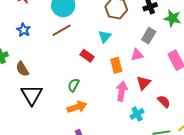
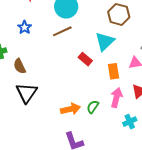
cyan triangle: (105, 36) -> (105, 41), size x1.5
green semicircle: (74, 85) -> (93, 107), moved

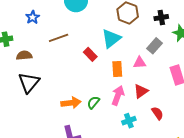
brown line: (62, 31) -> (59, 38), moved
brown semicircle: (20, 66) -> (24, 55), turned 105

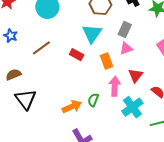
gray rectangle: (155, 46) -> (125, 29), moved
cyan cross: (129, 121) -> (132, 107), size x1.5

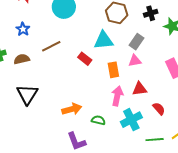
cyan triangle: (92, 34) -> (104, 40), turned 40
brown semicircle: (13, 75) -> (22, 59), moved
red triangle: (136, 76) -> (140, 89), turned 35
green semicircle: (93, 100) -> (98, 120), moved, turned 72

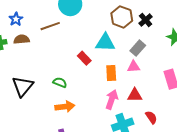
black cross: (151, 13) -> (146, 20), moved, turned -32
blue star: (23, 29) -> (16, 19), moved
brown line: (51, 46) -> (50, 26), moved
brown semicircle: (22, 59) -> (22, 39), moved
green semicircle: (98, 120) -> (60, 82), moved

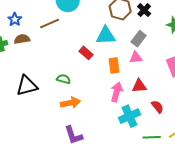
black triangle: (23, 86) -> (27, 86), turned 40

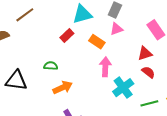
red rectangle: (86, 53) -> (67, 35), turned -72
orange rectangle: (114, 66) -> (97, 42), turned -35
black triangle: (27, 86) -> (16, 80), turned 35
red triangle: (139, 86) -> (145, 53), moved

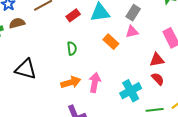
red rectangle: (67, 35) -> (73, 15), moved
green semicircle: (51, 66) -> (72, 48), moved, turned 72
pink arrow: (105, 67) -> (95, 83), moved

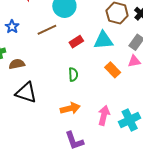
brown semicircle: (17, 23) -> (17, 64), moved
pink arrow: (95, 83) -> (104, 115), moved

